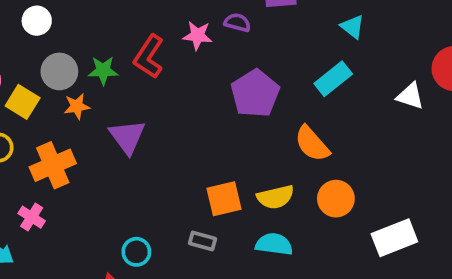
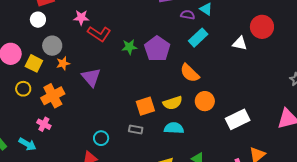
purple semicircle: (237, 23) -> (188, 15), moved
pink star: (198, 35) -> (81, 18), moved
red L-shape: (149, 57) -> (99, 34), turned -85
green star: (103, 70) -> (129, 47), moved

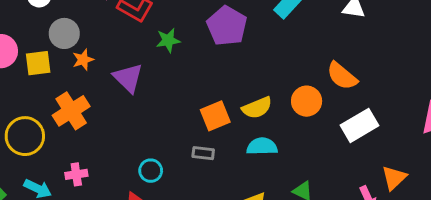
green star: (129, 47) -> (168, 40), moved
yellow square: (34, 63) -> (38, 63), turned -30
orange semicircle: (190, 73) -> (342, 76), moved
yellow circle: (23, 89) -> (25, 136), moved, size x1.6
pink cross: (44, 124) -> (76, 174), moved, turned -32

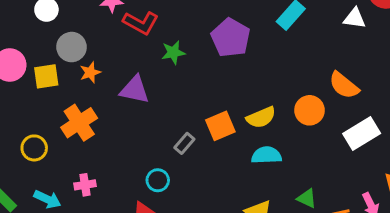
purple triangle: (128, 78) -> (135, 90), turned -32
yellow circle: (25, 136) -> (34, 148), size x0.7
gray rectangle: (203, 153) -> (184, 143), moved, turned -55

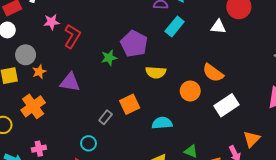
red L-shape: (141, 23) -> (72, 36), turned -85
green star: (173, 52) -> (109, 58), moved
yellow semicircle: (261, 117) -> (156, 72), moved, turned 30

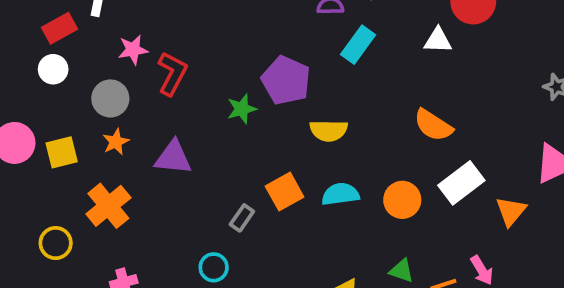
gray circle: (26, 55) -> (110, 98), moved
orange circle: (190, 91) -> (402, 200), moved
cyan semicircle: (162, 123) -> (340, 194), moved
orange triangle: (252, 139) -> (511, 211), moved

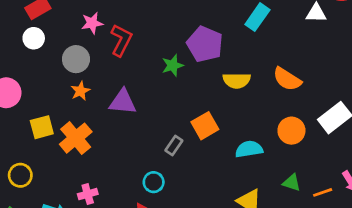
orange semicircle: (433, 125) -> (287, 79), moved
yellow square: (62, 152) -> (42, 127), moved
cyan semicircle: (340, 194) -> (249, 149), moved
yellow circle: (56, 243) -> (20, 175), moved

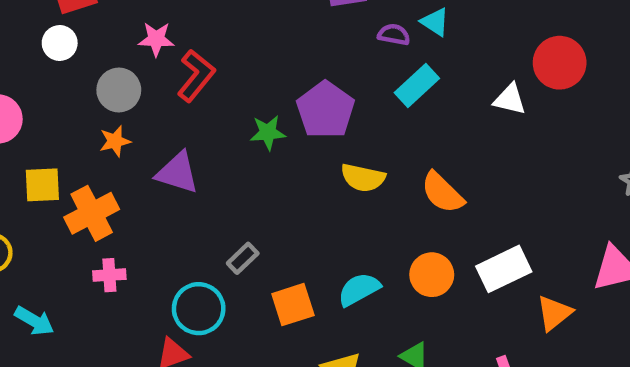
orange square: (205, 126) -> (293, 305), moved
cyan semicircle: (249, 149) -> (359, 289), turned -32
cyan circle: (154, 182) -> (199, 309), size x1.5
pink cross: (88, 194) -> (109, 275), moved

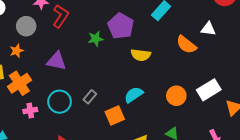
white triangle: (510, 99) -> (208, 29), moved
orange star: (115, 141) -> (17, 51), moved
orange semicircle: (442, 193) -> (186, 45), moved
cyan semicircle: (359, 289) -> (134, 95), moved
cyan circle: (199, 309) -> (60, 102), moved

